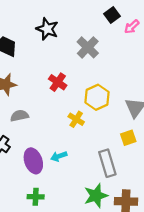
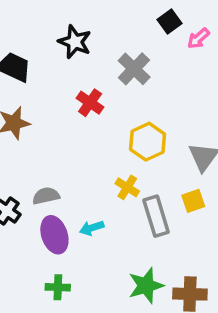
red cross: (58, 82) -> (90, 103), moved
gray semicircle: (19, 116) -> (46, 196), moved
yellow cross: (76, 119) -> (127, 187), moved
gray rectangle: (107, 163) -> (156, 216), moved

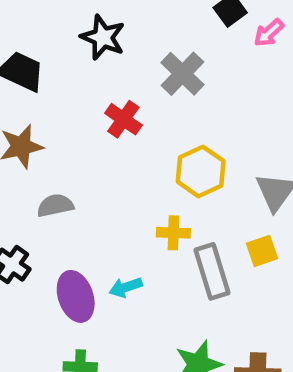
yellow cross: (127, 187) -> (173, 233), turned -30
gray semicircle: (46, 196) -> (55, 206), moved

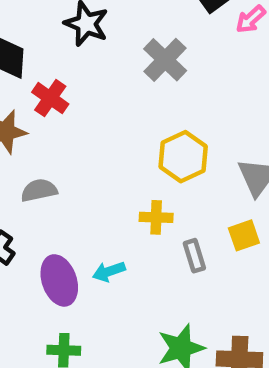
red cross: (123, 119) -> (50, 98), moved
gray rectangle: (212, 271) -> (194, 256), size x0.6

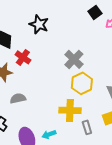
gray cross: (165, 60) -> (74, 59), moved
yellow cross: (156, 217) -> (70, 110), size x1.5

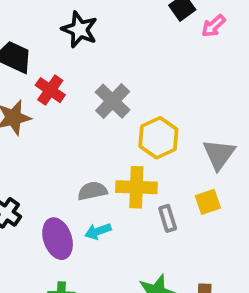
gray cross: (74, 59) -> (113, 101), moved
gray semicircle: (18, 98) -> (92, 191), moved

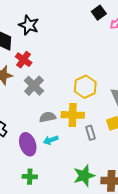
black star: (80, 30) -> (29, 25), moved
gray cross: (113, 101) -> (34, 86), moved

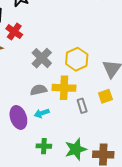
gray cross: (34, 86) -> (42, 58), moved
green cross: (30, 177) -> (44, 146), moved

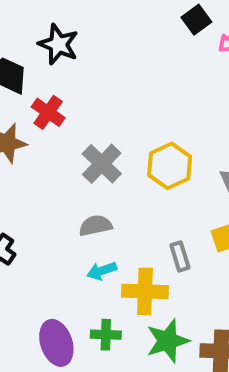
yellow cross: (64, 88) -> (145, 291), moved
purple ellipse: (18, 117) -> (56, 343), moved

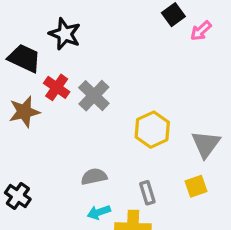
gray cross: (102, 164) -> (94, 96), moved
gray rectangle: (180, 256) -> (147, 193), moved

